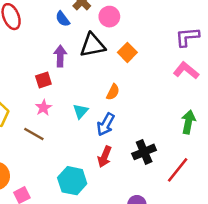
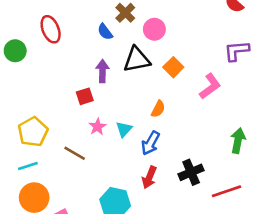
pink L-shape: (186, 70) -> (210, 86), moved, turned 105
pink star: (43, 108) -> (97, 127), moved
red line: (178, 170) -> (227, 191), turned 32

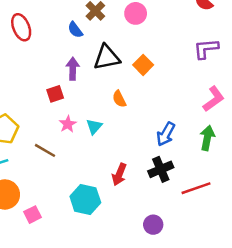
pink circle: (154, 29) -> (136, 13), moved
pink L-shape: (210, 86) -> (214, 99), moved
orange semicircle: (158, 109) -> (119, 99), moved, turned 126
blue arrow: (151, 143) -> (166, 134), moved

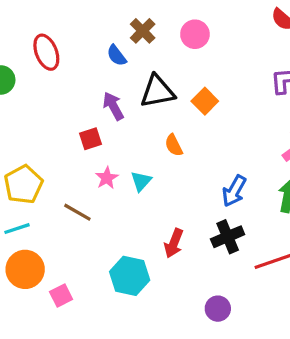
purple arrow: (73, 69) -> (113, 106), turned -30

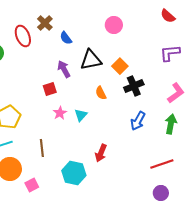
brown cross: (143, 31) -> (45, 23), moved
brown line: (77, 212) -> (42, 148), moved, turned 54
black cross: (228, 237) -> (134, 86), moved
purple circle: (218, 309) -> (161, 193), moved

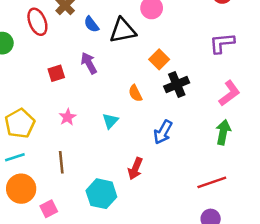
black triangle: (91, 60) -> (123, 31), moved
red square: (50, 89) -> (56, 73), moved
pink star: (60, 113) -> (68, 117), moved
blue arrow: (138, 121) -> (163, 132), moved

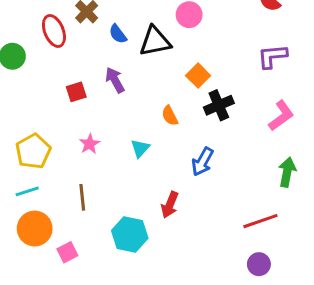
green arrow: (223, 132) -> (287, 172), moved

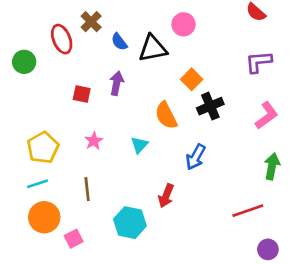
purple arrow: (115, 80) -> (117, 83), turned 40
red square: (76, 92) -> (82, 94), turned 30
orange semicircle: (170, 116) -> (166, 115), size x1.5
purple circle: (259, 264) -> (268, 249), moved

